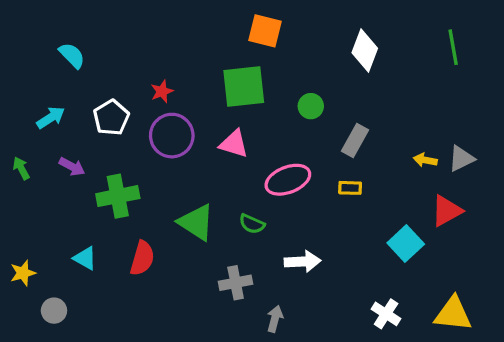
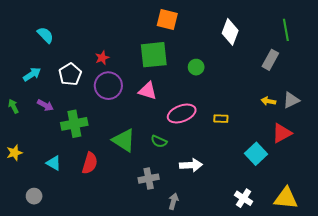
gray rectangle: (355, 140) -> (270, 60), moved
yellow star: (23, 273) -> (14, 153), moved

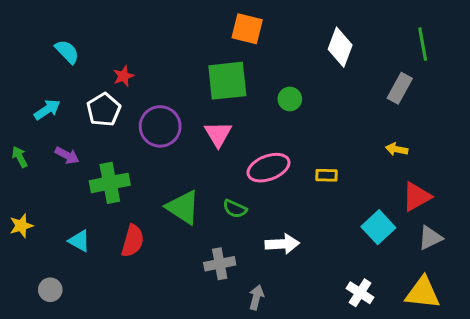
red star: (102, 58) -> (124, 76), moved
pink triangle: (148, 91) -> (218, 134), turned 42
gray triangle: (291, 100) -> (430, 238), moved

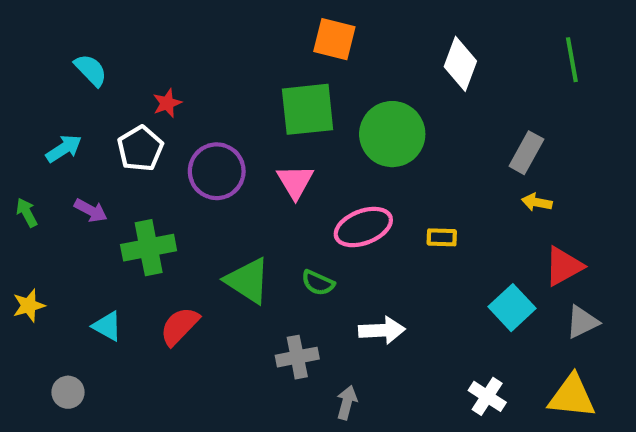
gray rectangle: (400, 88) -> (526, 153), moved
green circle: (290, 99) -> (392, 134), size x2.0
red semicircle: (133, 241) -> (180, 326), turned -152

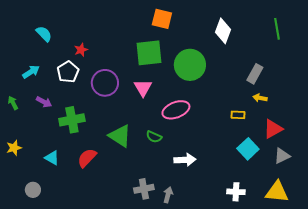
yellow rectangle: (442, 237) -> (238, 115), moved
gray cross: (297, 357) -> (144, 189), moved
white cross: (487, 396) -> (236, 192), turned -30

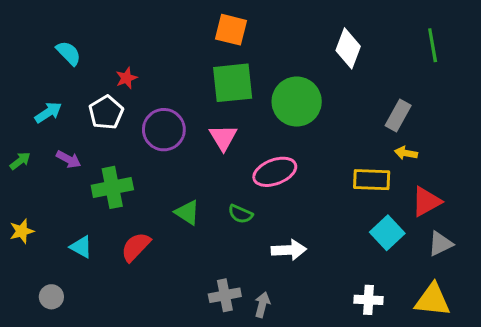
orange square: (162, 19) -> (231, 30), moved
green arrow: (13, 103) -> (20, 161), turned 80
yellow rectangle: (238, 115) -> (372, 180), size x1.6
green triangle: (120, 136) -> (187, 212), size x0.7

